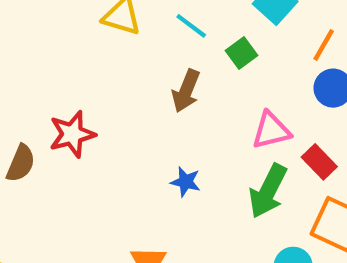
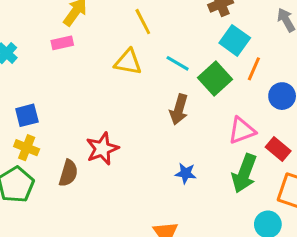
orange line: (324, 45) -> (254, 69), moved
green square: (241, 53) -> (215, 79), size x1.5

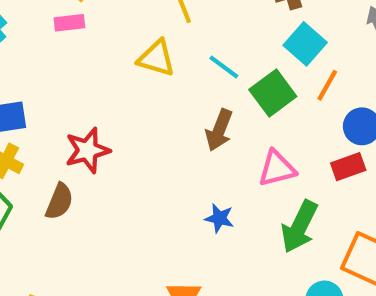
pink triangle: (242, 131) -> (277, 168), moved
red star: (102, 149) -> (87, 150), moved
red rectangle: (278, 149) -> (348, 167), moved, turned -65

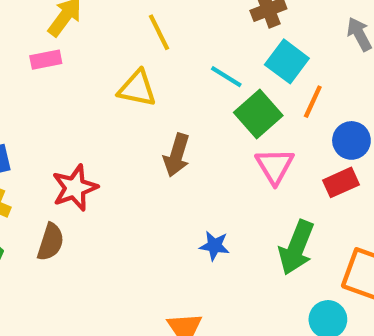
cyan line: (224, 67) -> (226, 77), moved
brown arrow: (219, 130) -> (177, 155), moved
pink triangle: (277, 168) -> (275, 166), moved, turned -42

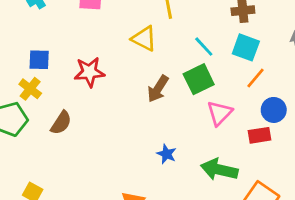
cyan square: (287, 61) -> (246, 47), turned -32
green square: (258, 114) -> (199, 79), moved
red star: (75, 188) -> (89, 72), moved
green arrow: (296, 248) -> (219, 170), turned 66

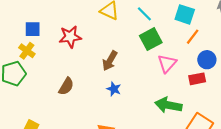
cyan line: (204, 47) -> (144, 14), moved
brown arrow: (158, 89) -> (110, 61), moved
brown semicircle: (61, 123) -> (66, 86), moved
blue star: (167, 154) -> (114, 89), moved

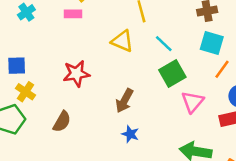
blue square: (33, 29) -> (17, 66), moved
brown semicircle: (66, 86) -> (62, 122), moved

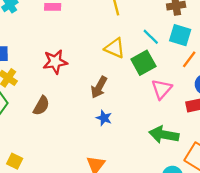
yellow triangle: (122, 41) -> (115, 48), moved
cyan line: (164, 44) -> (151, 37), moved

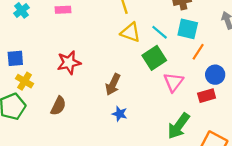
yellow triangle: (115, 48) -> (130, 32), moved
green arrow: (164, 135) -> (179, 126), turned -60

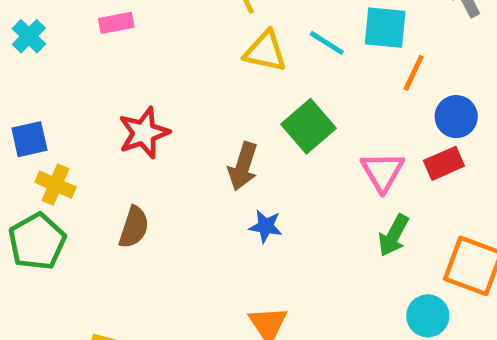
green square: (154, 58) -> (309, 126), moved
pink triangle: (173, 82) -> (382, 172), moved
green arrow: (179, 126) -> (394, 235), size x0.7

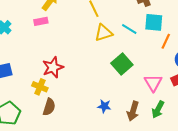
yellow triangle: (265, 51) -> (103, 33), turned -30
brown arrow: (243, 166) -> (133, 111), moved
yellow cross: (55, 185) -> (40, 87), moved

